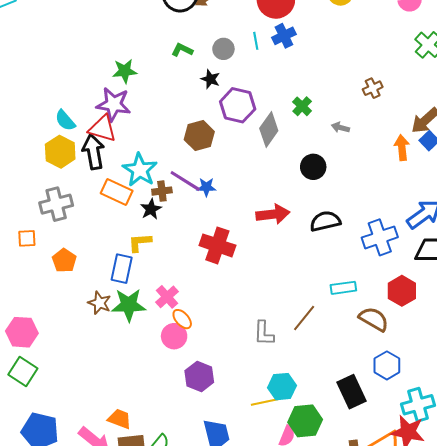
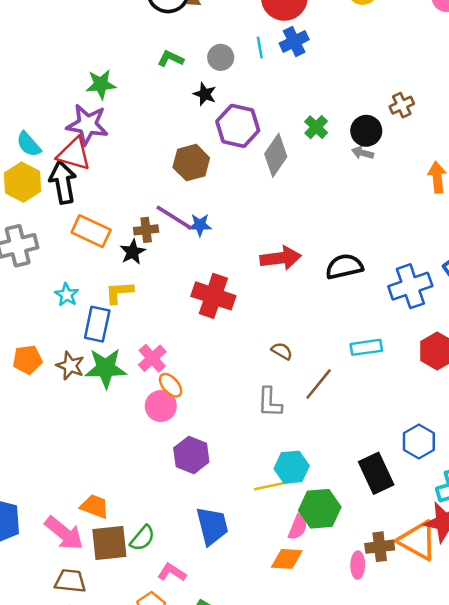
black circle: (313, 167) -> (366, 131), moved
cyan star: (140, 170) -> (67, 295), moved, size x0.6
orange pentagon: (64, 261) -> (27, 360), moved, turned 30
brown semicircle: (374, 319) -> (282, 351), moved, size x0.6

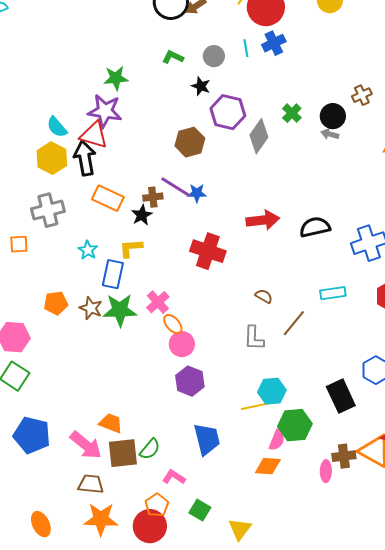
pink circle: (161, 406) -> (182, 344), moved

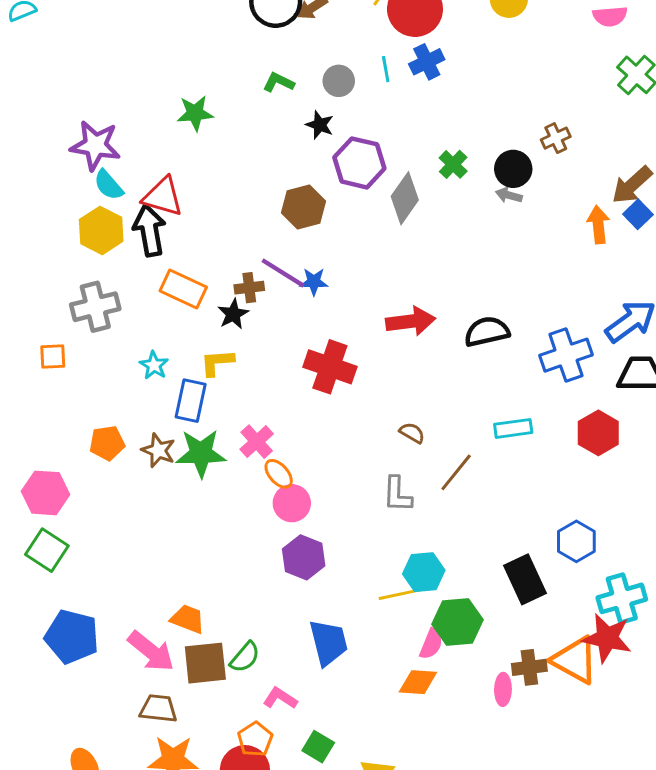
purple star: (105, 111) -> (95, 145), moved

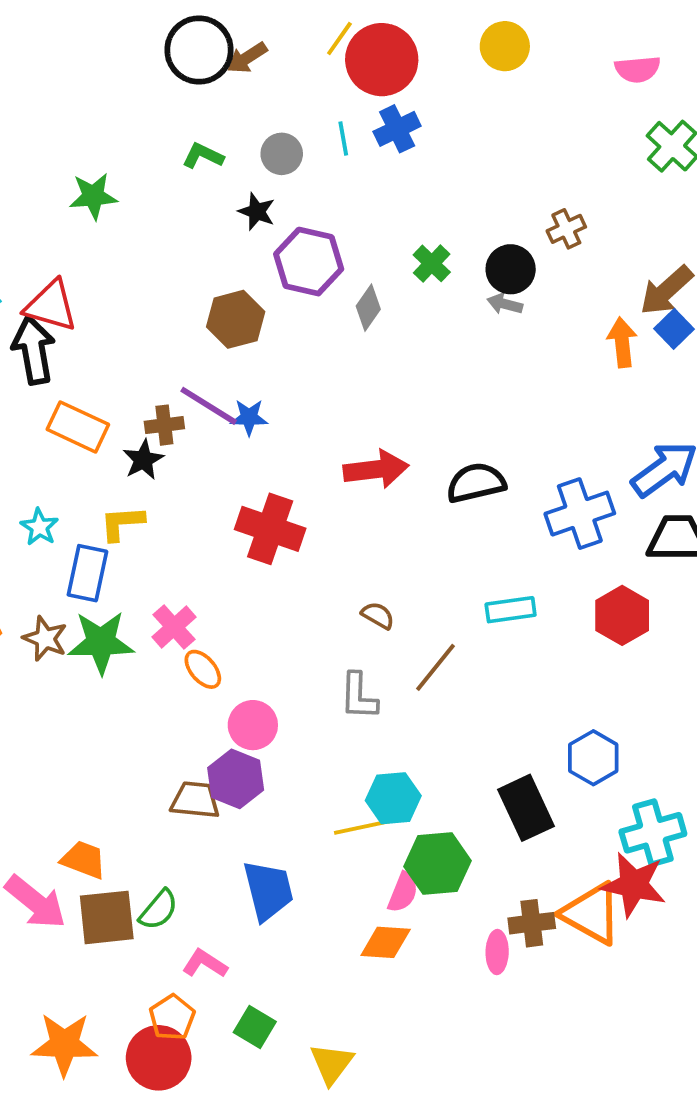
gray diamond: (405, 198) -> (368, 308), size x0.7
pink circle: (292, 503) -> (253, 725), moved
brown trapezoid: (158, 708) -> (195, 800), moved

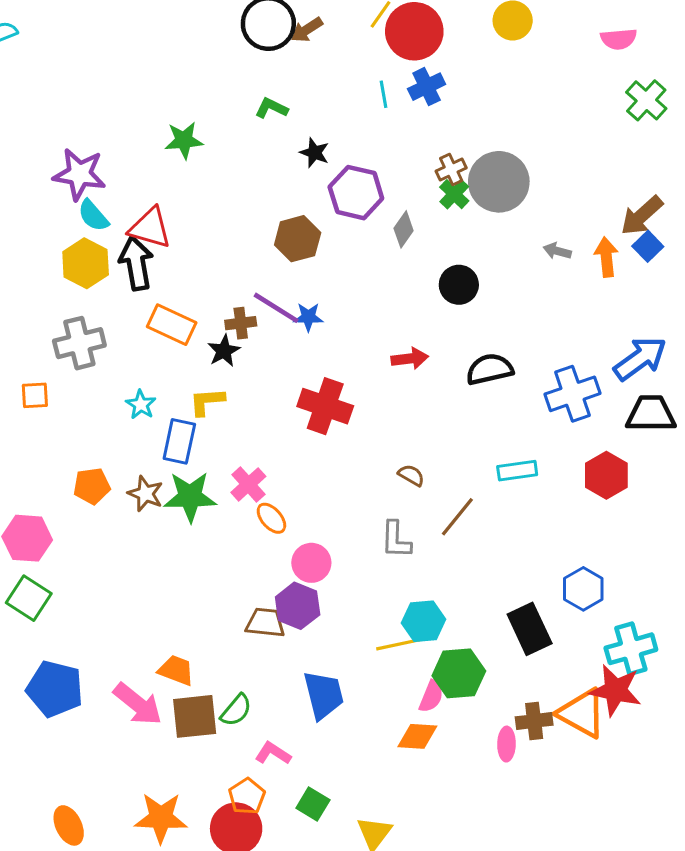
gray circle: (282, 154) -> (499, 182), moved, size x1.8
brown cross: (566, 229) -> (451, 170), moved
black circle: (511, 269) -> (459, 285), moved
gray arrow: (505, 304) -> (557, 251), moved
red arrow: (376, 469) -> (410, 358), size x0.7

